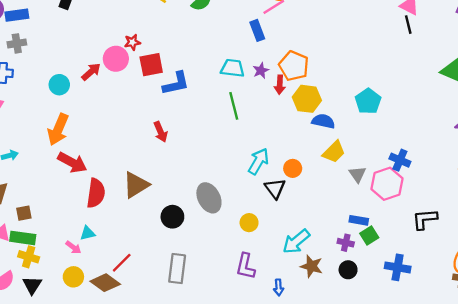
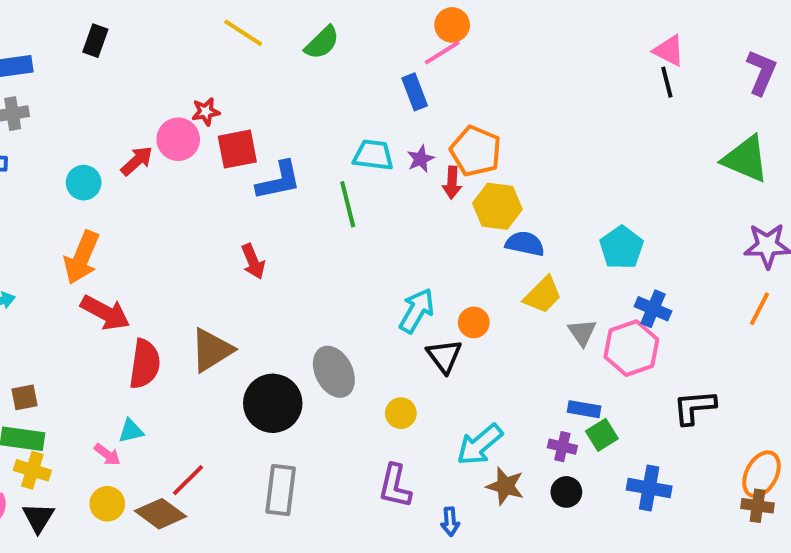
cyan pentagon: (368, 101) -> (622, 248), moved
green line: (234, 106) -> (348, 204), moved
black circle: (172, 217) -> (273, 403), size x1.5

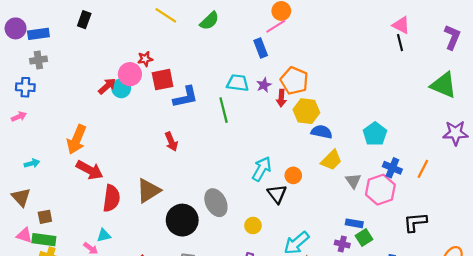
cyan circle: (84, 183) -> (121, 88), moved
orange line: (759, 309) -> (423, 169), moved

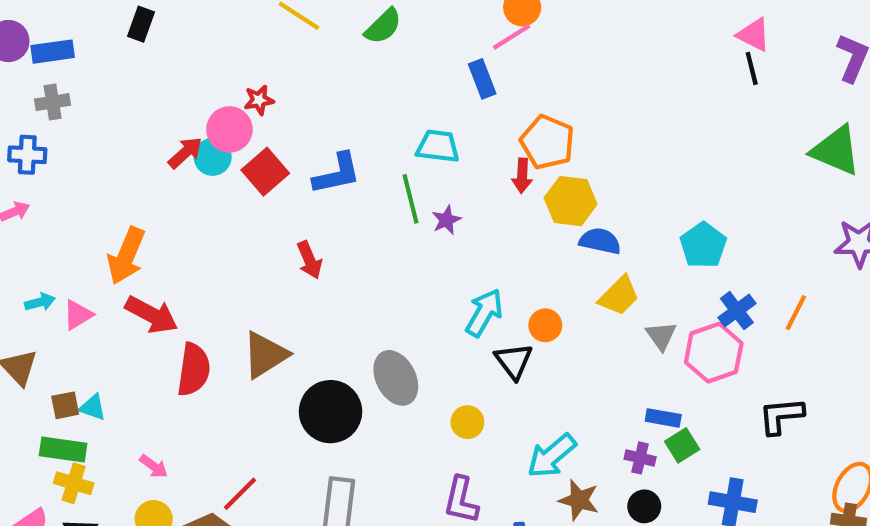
red square: (163, 80) -> (265, 172), moved, turned -30
purple star: (264, 85) -> (446, 220), moved
blue cross: (392, 168) -> (737, 311), turned 30
pink triangle: (24, 235) -> (78, 315), moved, turned -49
cyan triangle: (104, 235) -> (93, 407), moved, turned 32

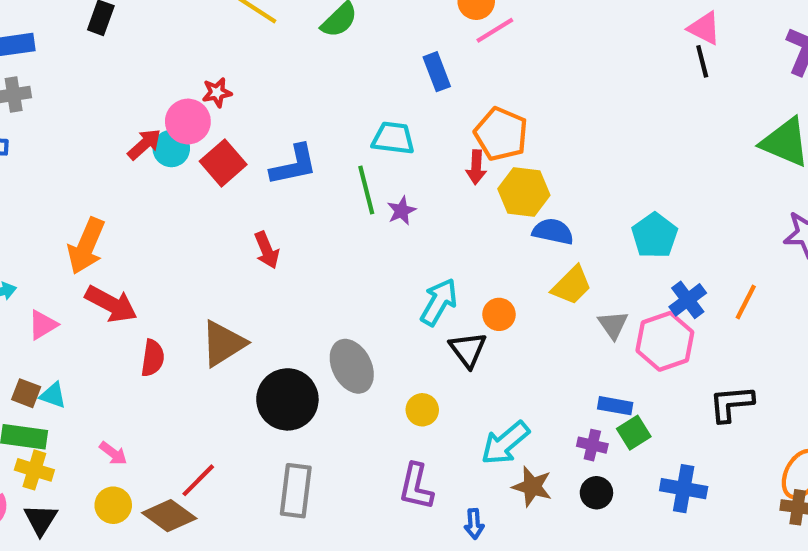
pink line: (512, 37) -> (495, 30), moved
pink triangle: (78, 315) -> (43, 325), moved
red semicircle: (194, 370) -> (153, 358), size x0.7
brown square: (65, 405) -> (26, 393), turned 32

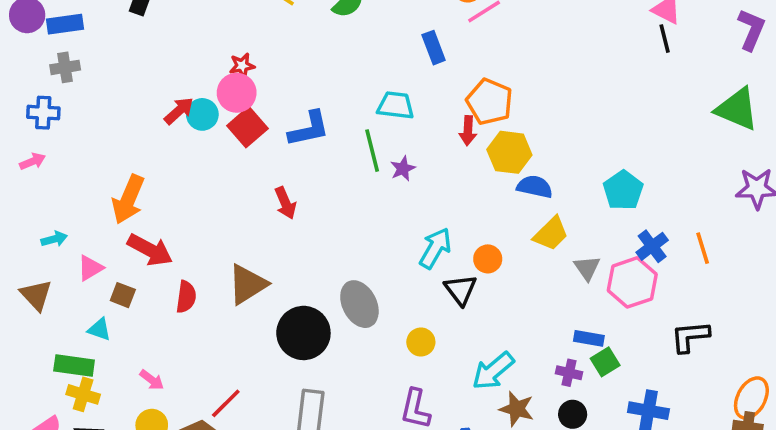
pink circle: (188, 122) -> (237, 93), moved
orange line: (746, 302) -> (703, 248), turned -44
brown square: (26, 393) -> (123, 295), moved

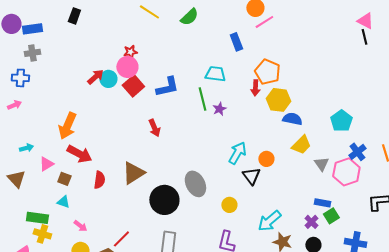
cyan triangle: (99, 329) -> (63, 202), moved
purple cross: (569, 373) -> (311, 222), turned 32

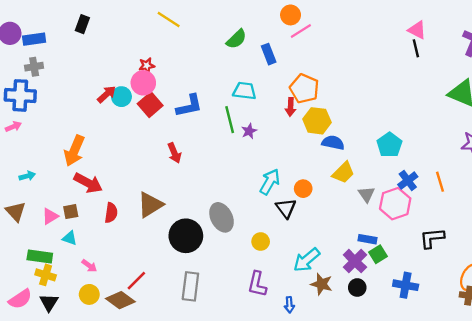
green semicircle: (189, 17) -> (236, 39), moved
blue cross: (20, 78) -> (20, 95), size x1.5
pink triangle: (46, 164) -> (50, 216), moved
brown square: (64, 179) -> (71, 212), turned -32
purple cross: (311, 222) -> (355, 261), size x1.5

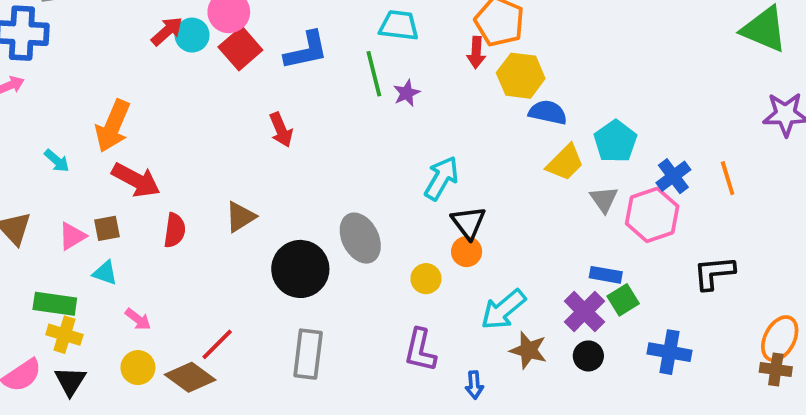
cyan pentagon: (389, 145) -> (615, 141), moved
cyan arrow: (27, 176) -> (57, 161), moved, turned 56
orange circle: (303, 189) -> (467, 252), moved
brown triangle: (150, 205) -> (240, 217), size x0.7

